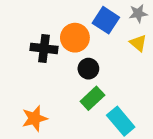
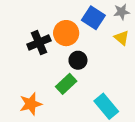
black cross: (44, 48) -> (39, 43), turned -30
green rectangle: (92, 98) -> (66, 84), moved

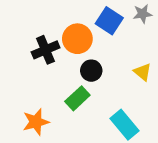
yellow triangle: (122, 38) -> (143, 72), moved

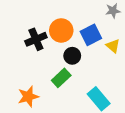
blue square: (109, 21) -> (91, 35), moved, turned 30
yellow triangle: (143, 72) -> (113, 46), moved

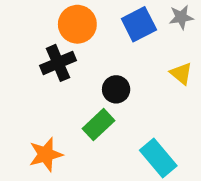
orange circle: (61, 30) -> (77, 24), moved
blue square: (91, 35) -> (139, 24), moved

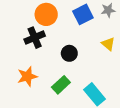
green rectangle: (98, 125) -> (61, 85), moved
orange star: (46, 154) -> (27, 76), moved

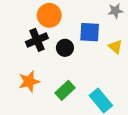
blue square: (83, 14) -> (90, 32), moved, turned 30
black circle: (69, 53) -> (65, 48), moved

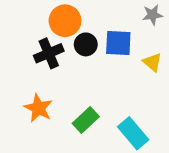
black circle: (65, 48) -> (86, 44), moved
orange star: (29, 81) -> (38, 108), turned -30

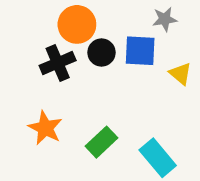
gray star: (152, 15) -> (165, 19), moved

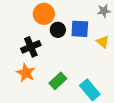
gray star: (165, 19) -> (104, 11), moved
black cross: (58, 63) -> (31, 47), moved

